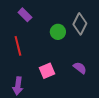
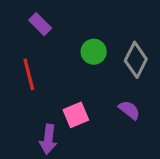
gray diamond: (80, 24) -> (136, 60), moved
purple arrow: (18, 86) -> (48, 139), moved

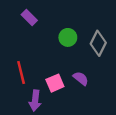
red line: (29, 74) -> (21, 73), moved
purple semicircle: (129, 110) -> (81, 78), moved

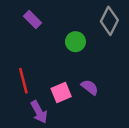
gray diamond: (98, 43) -> (109, 21), moved
purple arrow: (35, 101) -> (39, 112), turned -36

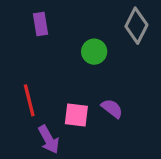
purple rectangle: (32, 20) -> (41, 24), turned 36
pink square: (61, 92) -> (76, 115), turned 30

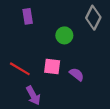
red line: (29, 100) -> (20, 69), turned -45
pink square: (76, 115) -> (52, 67), moved

